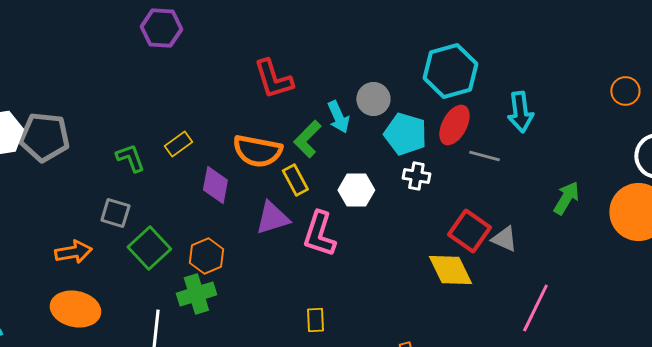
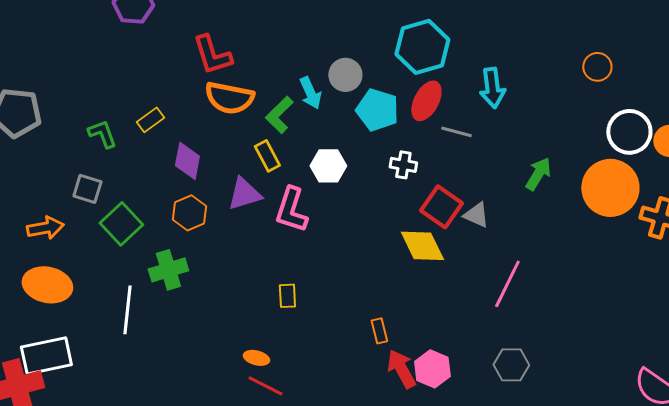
red L-shape: (273, 79) -> (212, 55), moved
orange semicircle: (257, 151) -> (229, 98), moved
white cross: (416, 176) -> (403, 165), moved
orange hexagon: (206, 256) -> (189, 213), moved

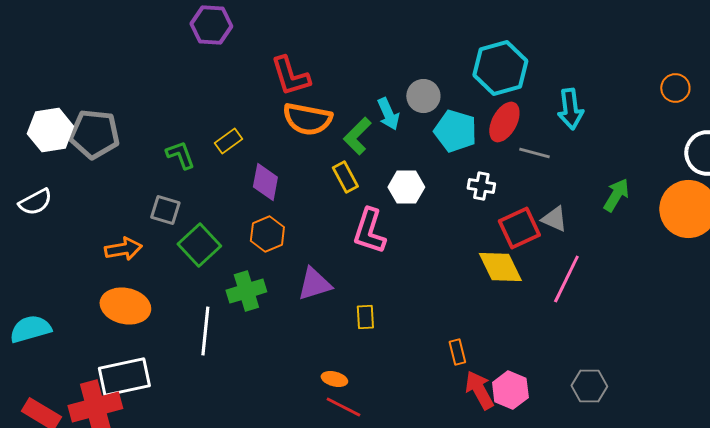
purple triangle: (244, 194) -> (314, 284), moved
red square: (441, 207) -> (519, 228), turned 30
gray triangle: (476, 215) -> (554, 219), moved
pink line: (507, 284) -> (566, 279), moved

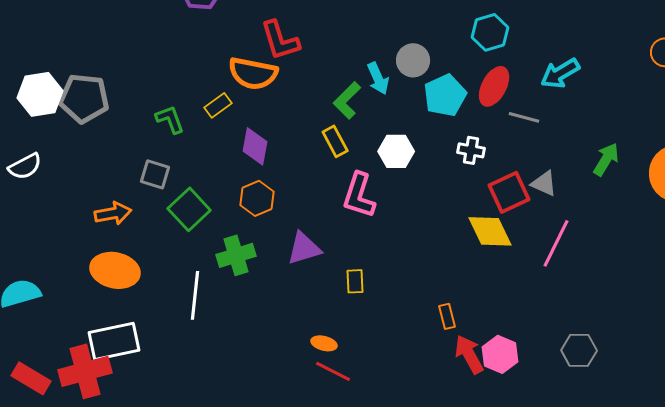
cyan hexagon: (500, 68) -> (490, 32), size x0.7
cyan arrow: (570, 109) -> (560, 73), turned 66
orange semicircle: (307, 119) -> (253, 73), moved
cyan pentagon: (455, 131) -> (445, 95), turned 30

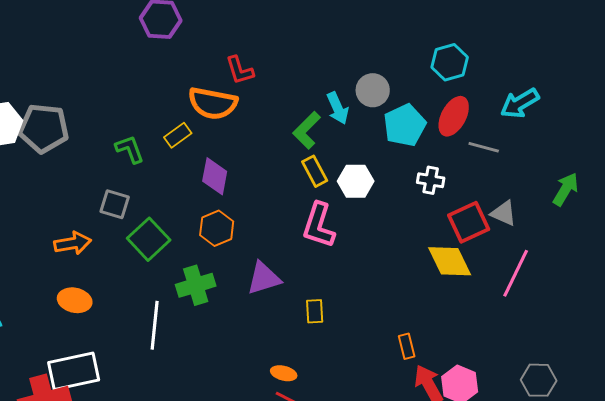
red L-shape: (280, 40) -> (240, 70), size x0.7
yellow rectangle: (335, 141) -> (315, 171), moved
orange ellipse: (115, 270) -> (75, 300), size x0.7

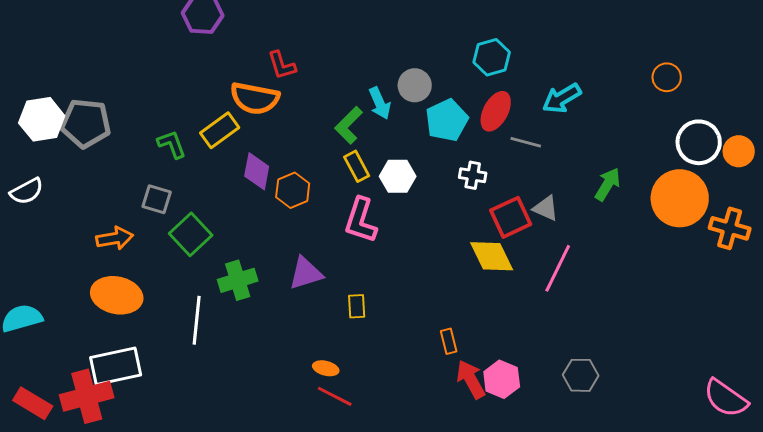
yellow rectangle: (178, 135) -> (220, 130), size x1.4
orange hexagon: (217, 228) -> (293, 190), moved
orange ellipse: (75, 300) -> (117, 295), size x1.5

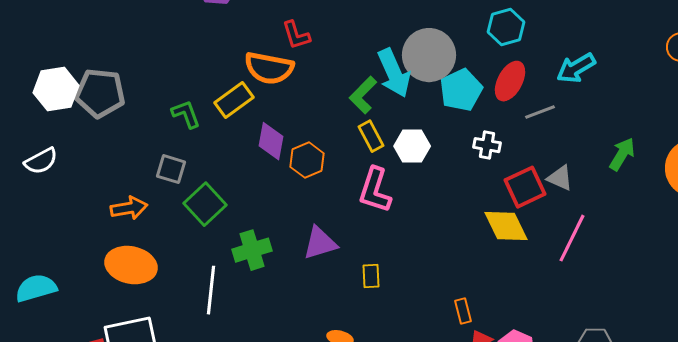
gray circle: (415, 85) -> (429, 55), size x1.6
cyan arrow: (380, 103) -> (394, 73), size x1.5
gray line: (526, 142) -> (540, 112), turned -36

